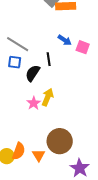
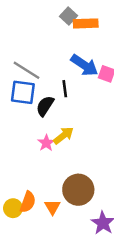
blue arrow: (65, 40) -> (84, 65), size x1.6
blue square: (15, 62) -> (23, 92), size x1.5
yellow arrow: (48, 97) -> (64, 136), turned 30

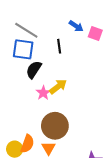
blue arrow: (84, 65) -> (76, 26), size x0.6
black semicircle: (45, 106) -> (34, 70), moved
brown circle: (78, 190) -> (55, 126), moved

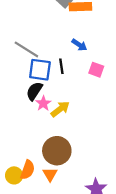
pink square: (95, 34) -> (96, 70), moved
blue square: (23, 49) -> (40, 70), moved
pink star: (43, 93) -> (43, 103), moved

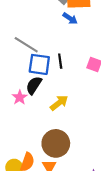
blue arrow: (79, 45) -> (70, 18), moved
pink star: (43, 103) -> (20, 97), moved

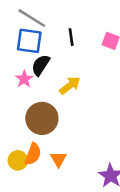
blue square: (39, 64) -> (29, 41), moved
brown circle: (56, 143) -> (42, 118), moved

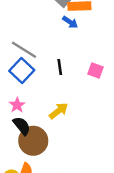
blue square: (29, 41) -> (22, 71), turned 35
black semicircle: (41, 65) -> (22, 126), moved, turned 108

